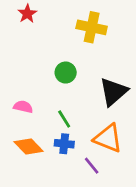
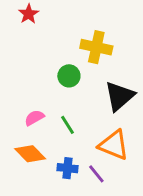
yellow cross: (92, 27) -> (96, 47), moved
pink semicircle: (23, 107) -> (34, 118), moved, turned -42
blue cross: (64, 144) -> (68, 168), moved

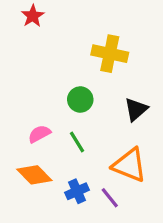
green circle: (69, 76) -> (80, 99), moved
black triangle: (119, 96) -> (136, 109), size x0.7
blue cross: (68, 168) -> (77, 191), turned -30

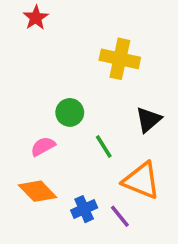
green circle: (80, 99) -> (70, 112), moved
green line: (77, 142) -> (104, 146), moved

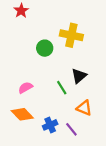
green circle: (70, 112) -> (45, 48), moved
black triangle: (148, 120) -> (79, 76), moved
orange triangle: (141, 180) -> (84, 108), size x0.7

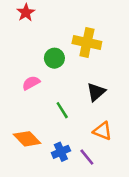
pink semicircle: (25, 88) -> (31, 83), moved
green line: (62, 88) -> (62, 110), moved

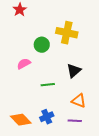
green line: (62, 110) -> (48, 85), turned -64
orange diamond: (27, 139) -> (21, 120), moved
purple line: (87, 157) -> (75, 121), moved, turned -48

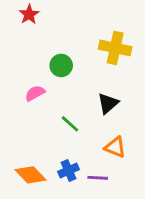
yellow cross: (67, 33) -> (115, 48), moved
green line: (48, 85) -> (70, 124), turned 48
purple line: (75, 121) -> (98, 178), moved

